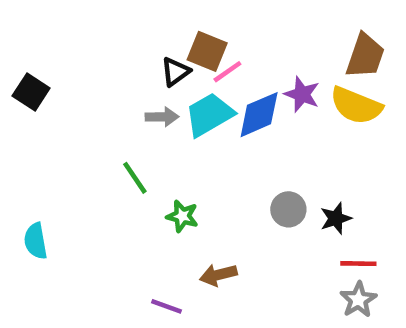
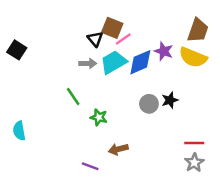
black triangle: (176, 72) -> (95, 39), turned -35
gray circle: (288, 209) -> (149, 104), moved
black star: (336, 218) -> (170, 100), moved

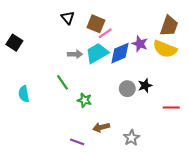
black triangle: (95, 39) -> (68, 18), moved
cyan semicircle: (19, 131) -> (24, 94), moved
red line: (194, 143) -> (171, 107), moved
gray star: (194, 163) -> (131, 138), moved

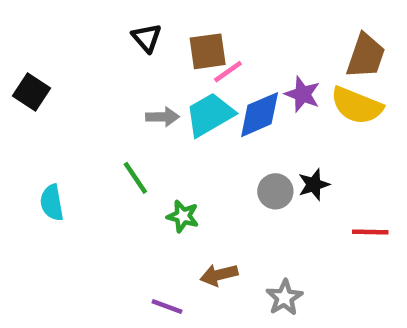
brown square: (96, 24) -> (208, 51), turned -30

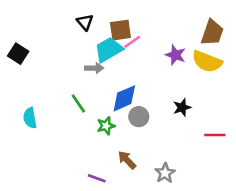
cyan trapezoid: (210, 115) -> (109, 50), moved
blue diamond: (260, 115) -> (124, 98), moved
gray circle: (275, 191) -> (139, 117), moved
green star: (183, 216) -> (106, 126), turned -30
brown arrow: (219, 275) -> (127, 160), turned 60

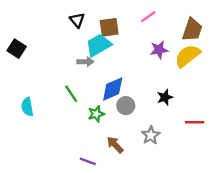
pink line: (132, 42) -> (148, 17), moved
purple star: (175, 55) -> (159, 50), turned -30
yellow semicircle: (207, 62) -> (187, 56), turned 120
gray star: (165, 173) -> (151, 135), moved

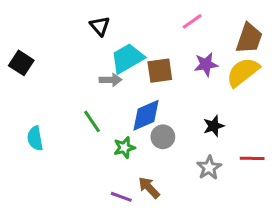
brown square: (109, 27) -> (160, 71), moved
gray star: (151, 135) -> (209, 168), moved
purple line: (88, 161) -> (121, 197), moved

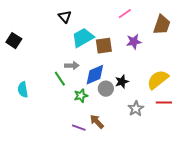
yellow semicircle: (243, 72) -> (158, 80), moved
gray arrow: (111, 80) -> (72, 66), moved
black star: (214, 126) -> (122, 82), moved

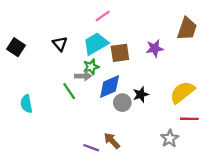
pink line: (125, 14) -> (103, 16), moved
black triangle: (65, 17) -> (60, 44), moved
green star: (81, 96) -> (91, 67), moved
gray star: (136, 109) -> (170, 138), moved

